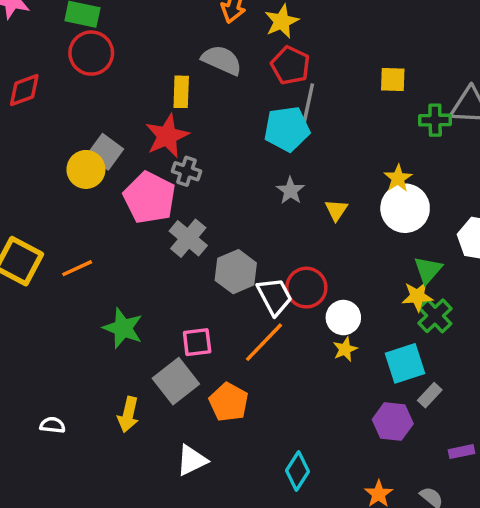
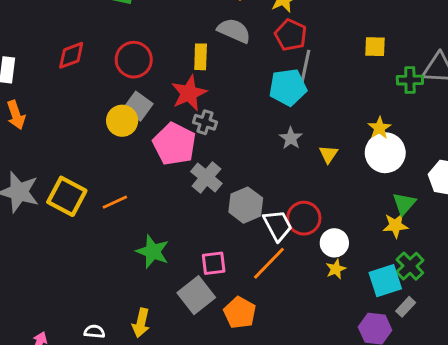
red circle: (91, 53) -> (134, 60), moved
green cross: (435, 316) -> (410, 266), moved
yellow arrow: (128, 415) -> (141, 323), moved

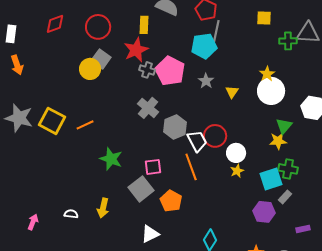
pink pentagon: (174, 144) -> (170, 71), moved
orange line: (269, 263) -> (191, 167), turned -64
green cross: (410, 266) -> (288, 169), turned -36

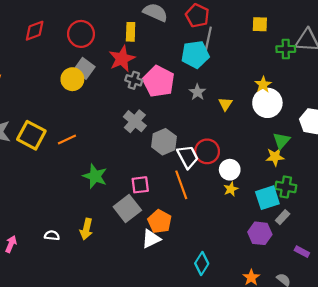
purple rectangle: (303, 229) -> (302, 252), turned 40
white triangle: (150, 234) -> (151, 239), moved

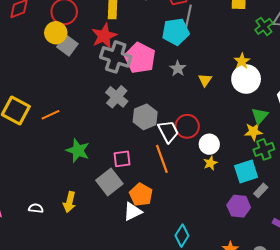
green cross: (286, 49) -> (264, 26), turned -36
yellow circle: (72, 79) -> (56, 33), moved
gray cross: (134, 80) -> (116, 57), size x1.8
green cross: (286, 187) -> (264, 149), moved, turned -30

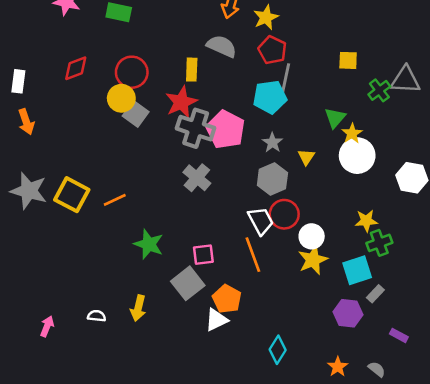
green triangle: (260, 116) -> (335, 118), moved
gray hexagon: (145, 117) -> (272, 179), moved
yellow star: (210, 163) -> (313, 260), size x1.6

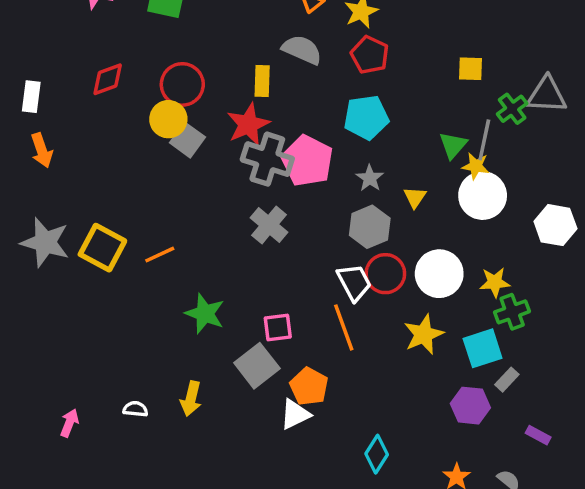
gray line: (285, 79) -> (484, 140), moved
yellow star: (352, 133) -> (476, 166), turned -30
white circle: (312, 236) -> (439, 274), moved, size x1.4

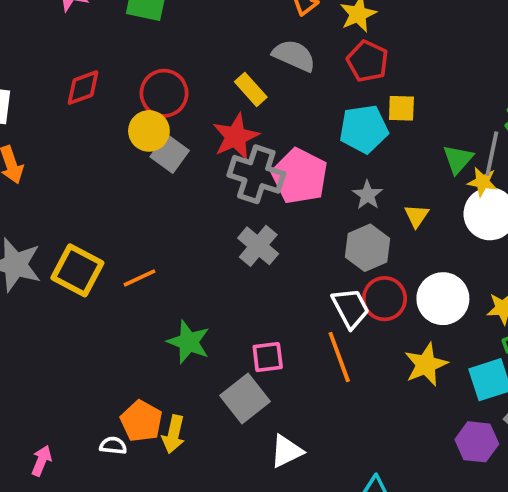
yellow square: (470, 69) -> (401, 108), moved
yellow rectangle: (262, 81) -> (251, 89), turned -44
orange pentagon: (309, 386) -> (141, 421), moved

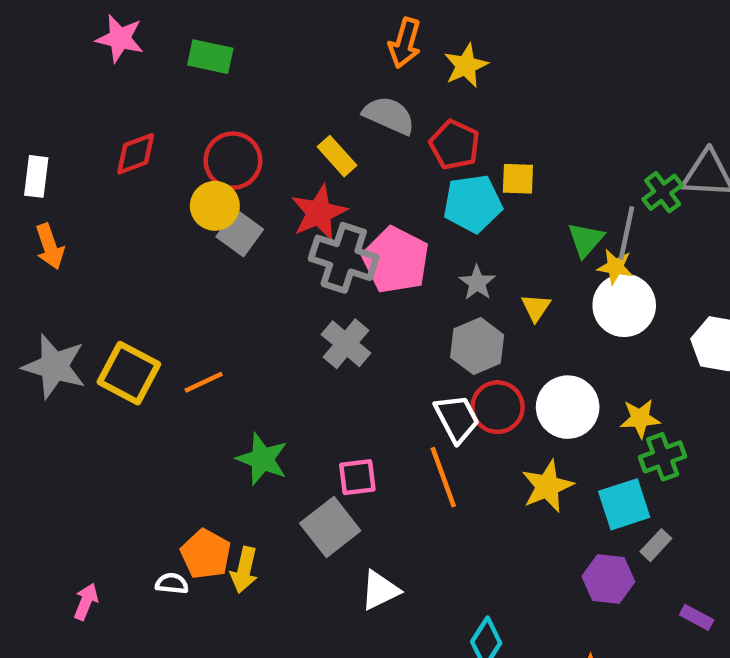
red pentagon: (368, 61) -> (455, 145), moved

